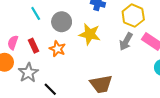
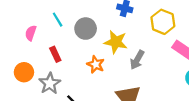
gray arrow: (126, 41) -> (137, 60), moved
pink semicircle: (13, 43) -> (31, 33), moved
orange star: (57, 49) -> (96, 64), moved

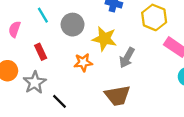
orange star: (96, 64) -> (83, 62), turned -30

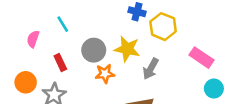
yellow hexagon: (154, 17) -> (163, 27), moved
gray circle: (73, 25) -> (94, 50), moved

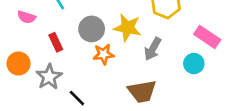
pink semicircle: (33, 39) -> (26, 17), turned -91
cyan circle: (214, 89) -> (194, 64), moved

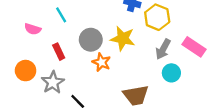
gray arrow: (153, 49) -> (163, 49), moved
orange star: (104, 54) -> (101, 62), turned 30
cyan circle: (194, 64) -> (171, 73), moved

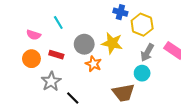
red rectangle: (59, 52) -> (56, 55), turned -48
orange circle: (26, 71) -> (31, 59), moved
cyan circle: (171, 73) -> (142, 73), moved

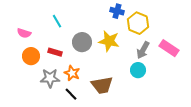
pink semicircle: (34, 35) -> (24, 33), moved
orange star: (93, 64) -> (72, 73), moved
gray star: (51, 81) -> (50, 78), turned 30
brown trapezoid: (123, 93) -> (102, 85), moved

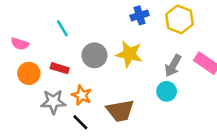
blue cross: (117, 11) -> (140, 15), turned -32
yellow hexagon: (138, 23) -> (179, 19), moved

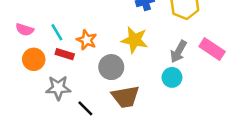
cyan line: (62, 28) -> (57, 32), moved
gray circle: (94, 55) -> (111, 67), moved
orange star: (82, 95) -> (87, 40), moved

